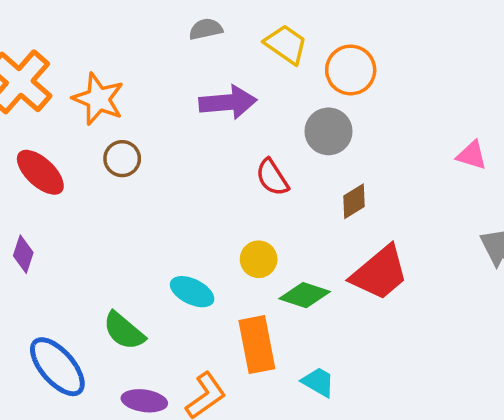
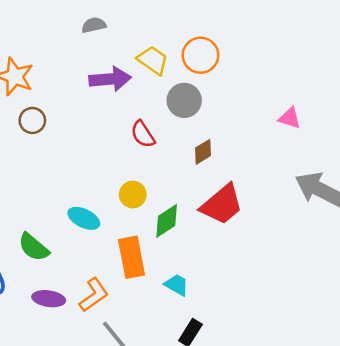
yellow trapezoid: (286, 44) -> (153, 60), moved
green diamond: (305, 295) -> (167, 221), turned -51

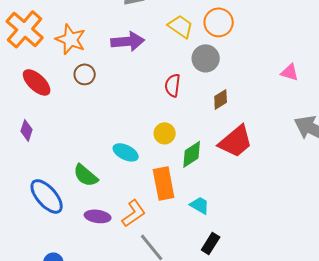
purple arrow: (110, 79) -> (128, 41), moved
red semicircle: (143, 134) -> (173, 85), turned 40

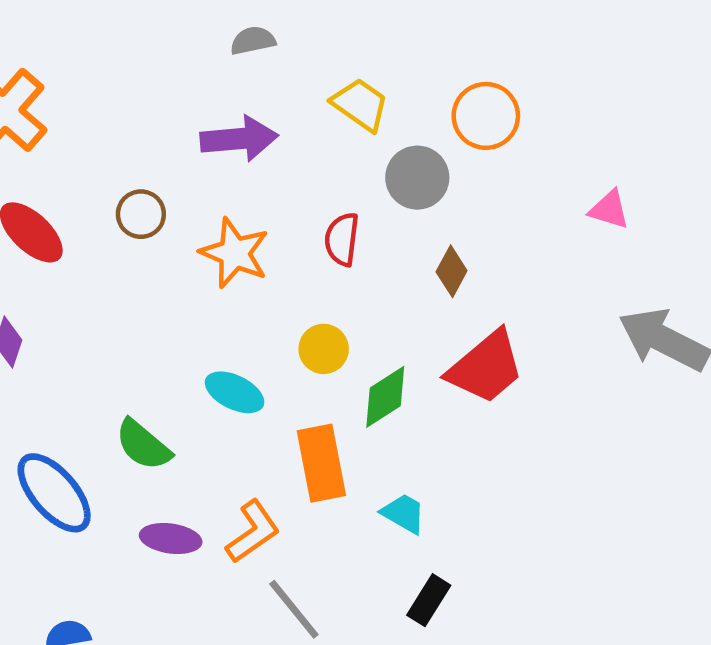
orange circle: (219, 22) -> (486, 116), moved
orange star: (71, 39) -> (235, 253), moved
brown diamond: (221, 99) -> (452, 271), turned -30

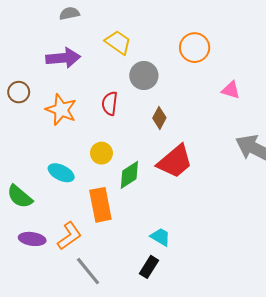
orange circle: (486, 116) -> (195, 48), moved
cyan trapezoid: (404, 513) -> (160, 237), moved

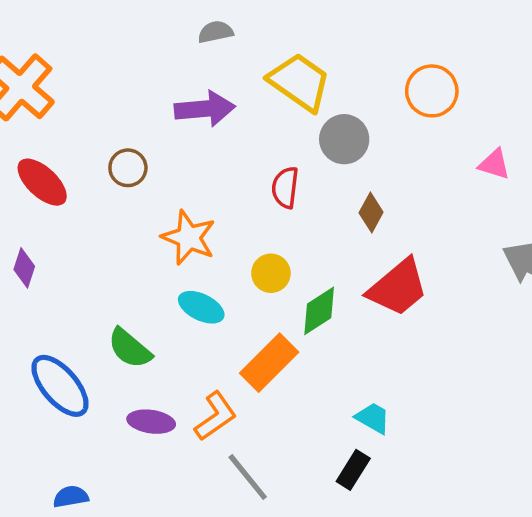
yellow trapezoid: (118, 42) -> (300, 82), size x1.4
orange star: (61, 110) -> (189, 238), moved
orange rectangle: (100, 205) -> (269, 363), turned 56

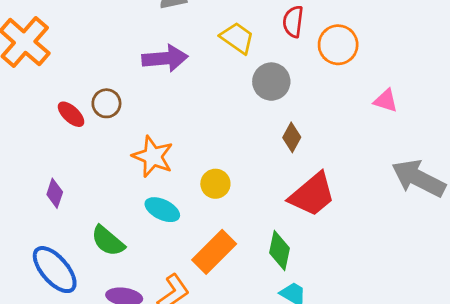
yellow trapezoid: (300, 82) -> (237, 38), size x0.7
red ellipse: (42, 182) -> (71, 114), moved, size x0.7
red semicircle: (285, 187) -> (293, 22), moved
purple diamond: (24, 268) -> (55, 193), moved
green diamond: (319, 311) -> (279, 250), moved, turned -45

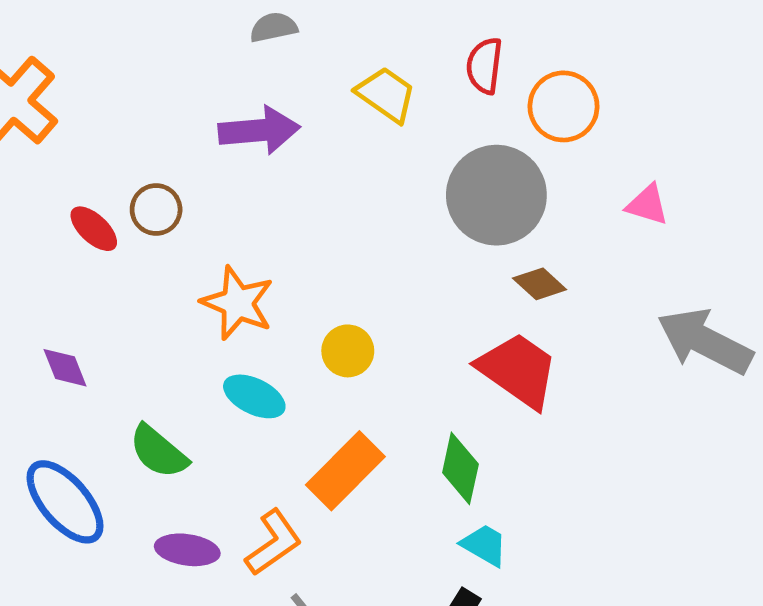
gray circle: (271, 82) -> (496, 195), moved, size x1.5
brown diamond: (292, 137) -> (540, 284), moved, turned -76
purple diamond: (55, 193) -> (65, 368), turned -40
red trapezoid: (312, 195) -> (518, 370), turned -105

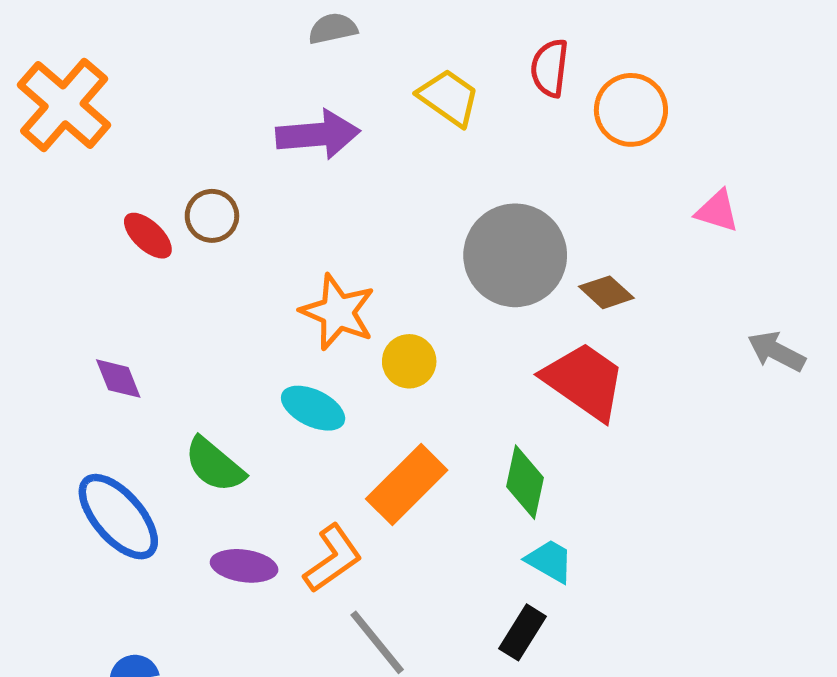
gray circle: (496, 195) -> (515, 255), moved
orange star: (238, 303) -> (338, 312), moved
gray arrow: (705, 341) -> (776, 351), size x0.6

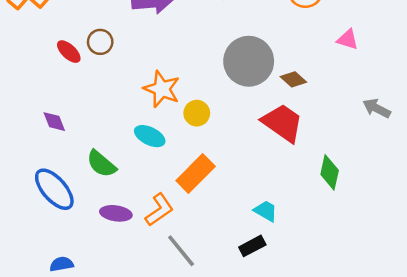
green diamond: (525, 482) -> (330, 172), moved
black rectangle: (523, 632) -> (252, 246), turned 30

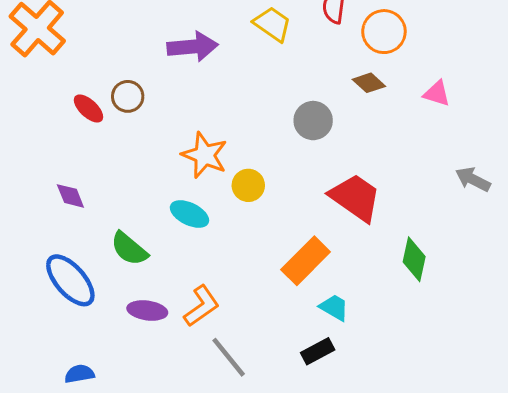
gray circle: (249, 61) -> (313, 121), size x0.6
brown diamond: (293, 79) -> (369, 83), moved
orange rectangle: (196, 174) -> (306, 261), moved

